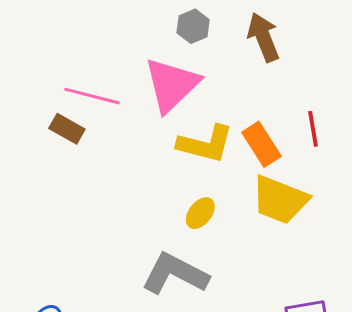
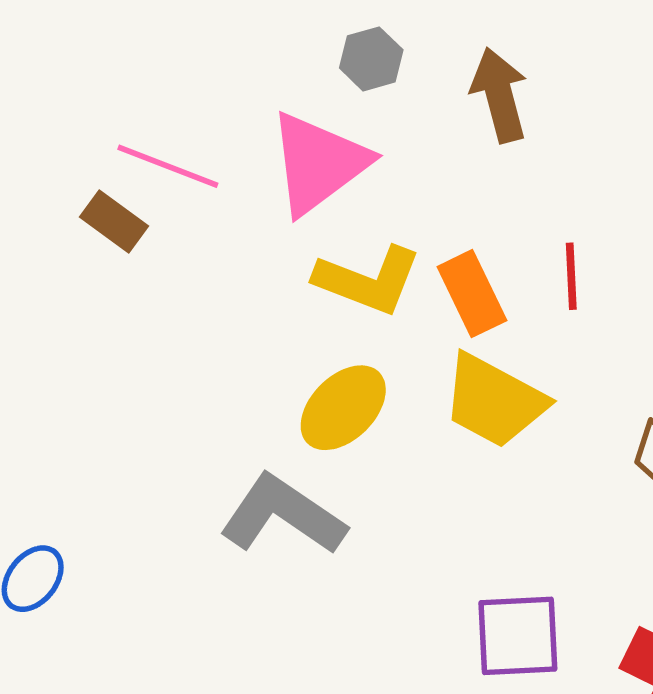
yellow ellipse: (200, 213) -> (343, 408), size x1.5

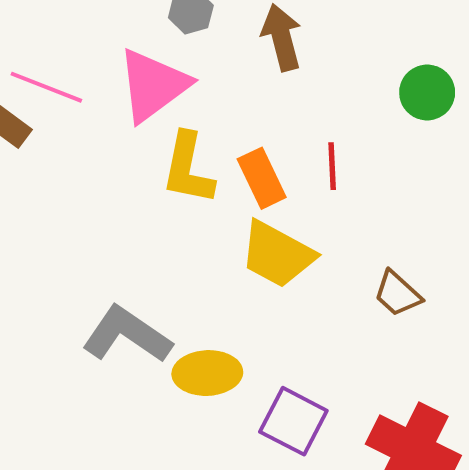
yellow L-shape: (368, 280) -> (188, 169), turned 80
yellow ellipse: (343, 408) -> (207, 373), moved, turned 42
purple square: (518, 636) -> (293, 421), turned 30

